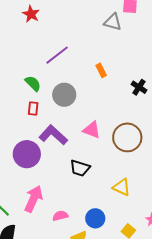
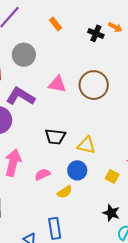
black trapezoid: (80, 168) -> (55, 137), moved
yellow triangle: (122, 187) -> (86, 145), moved

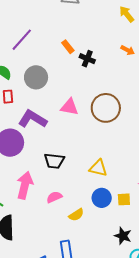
black cross: (96, 33) -> (87, 59), moved
black trapezoid: (55, 137) -> (54, 161), moved
blue circle: (77, 170) -> (102, 198), moved
yellow square: (112, 177) -> (124, 199), turned -32

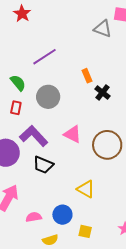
black trapezoid: (54, 161) -> (43, 165), moved
yellow triangle: (98, 168) -> (86, 189), moved
blue circle: (102, 198) -> (62, 215), moved
yellow square: (124, 199) -> (85, 231), moved

